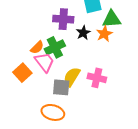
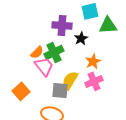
orange star: (104, 34) -> (93, 61), moved
orange square: (22, 73) -> (21, 91), moved
pink cross: (97, 78) -> (94, 81), turned -36

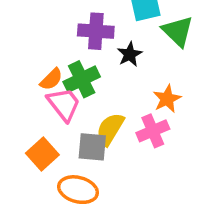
green triangle: (108, 25) -> (178, 31), turned 48
orange star: (93, 61) -> (167, 99), moved
orange square: (21, 91) -> (42, 154), moved

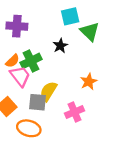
purple cross: (96, 31) -> (17, 26), moved
orange star: (167, 99) -> (89, 82), moved
pink cross: (153, 131) -> (74, 112), moved

